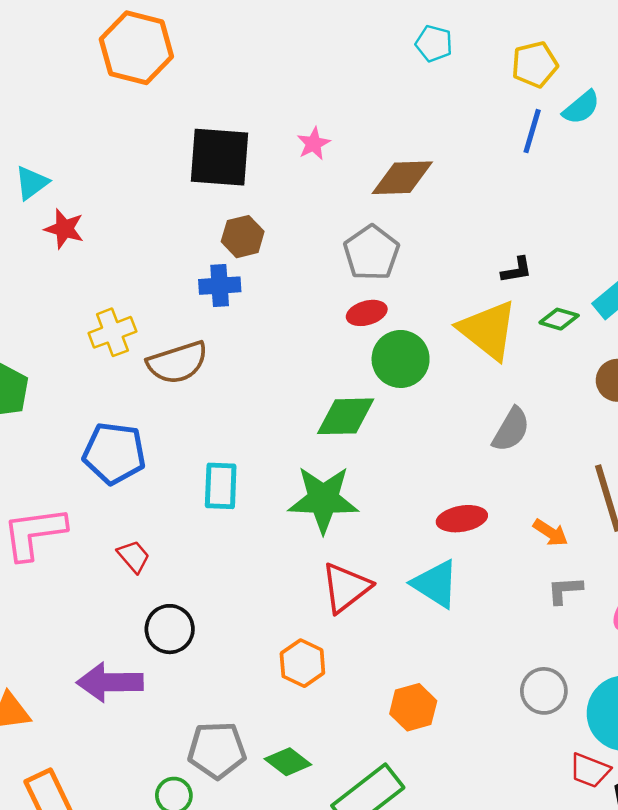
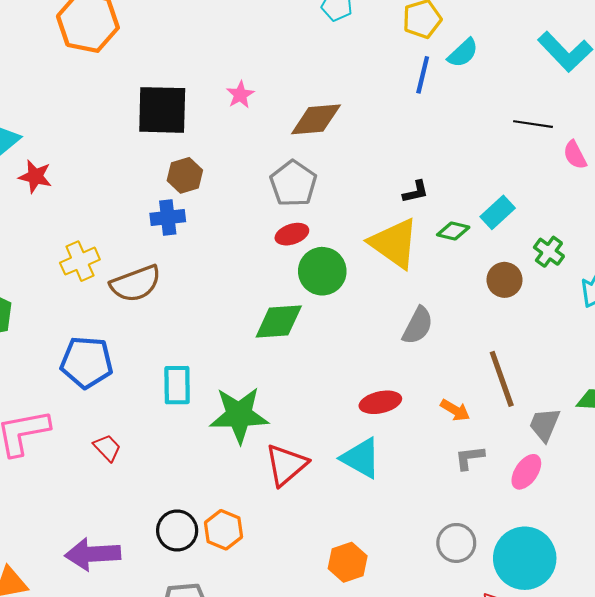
green star: (323, 499) -> (239, 415), moved
black circle: (170, 629) -> (177, 530), moved
orange hexagon: (302, 663) -> (223, 530), moved

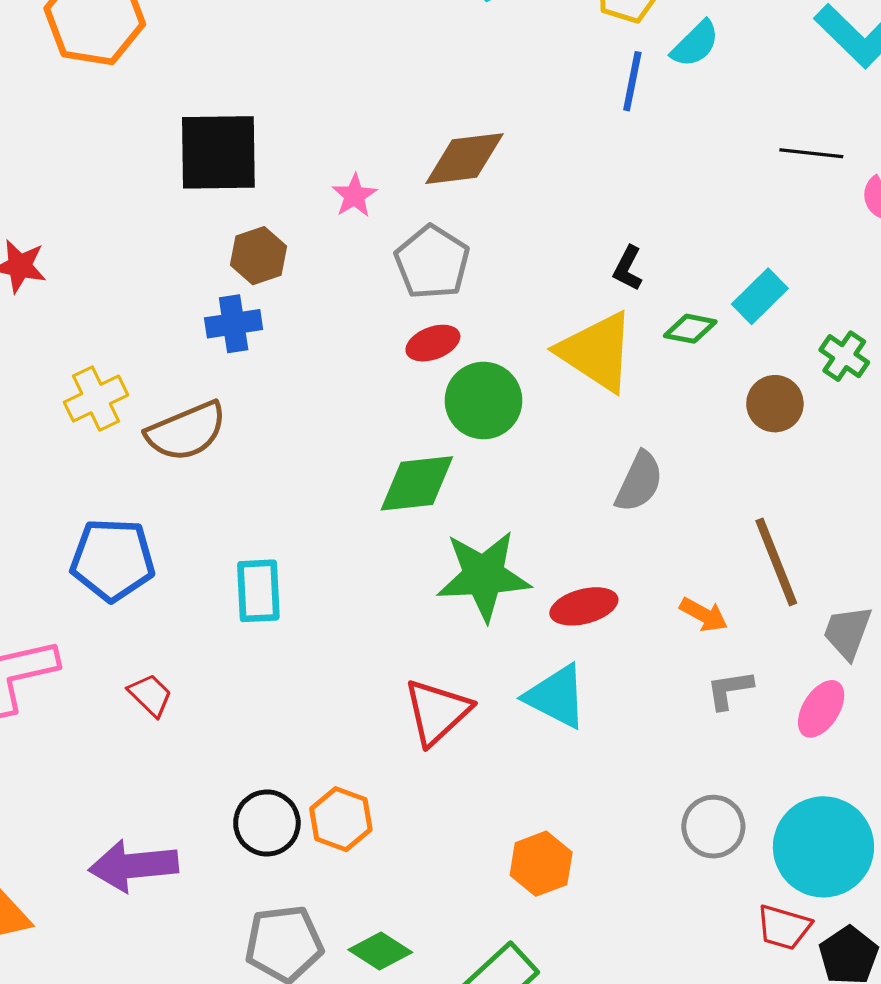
pink star: (240, 95) -> (354, 195), moved
black L-shape: (416, 192) -> (628, 268), turned 132
green star: (239, 415) -> (484, 576), moved

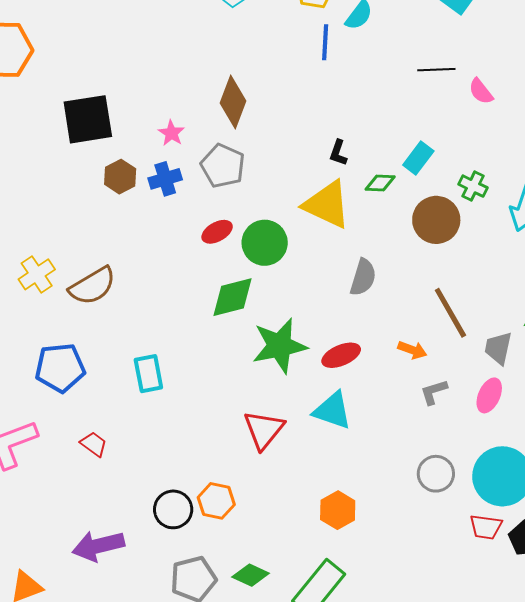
brown diamond: (464, 159) -> (233, 102), turned -54
blue cross: (234, 324) -> (165, 179), moved
red ellipse: (433, 343) -> (217, 232), moved
brown circle: (775, 404) -> (436, 220), size x1.4

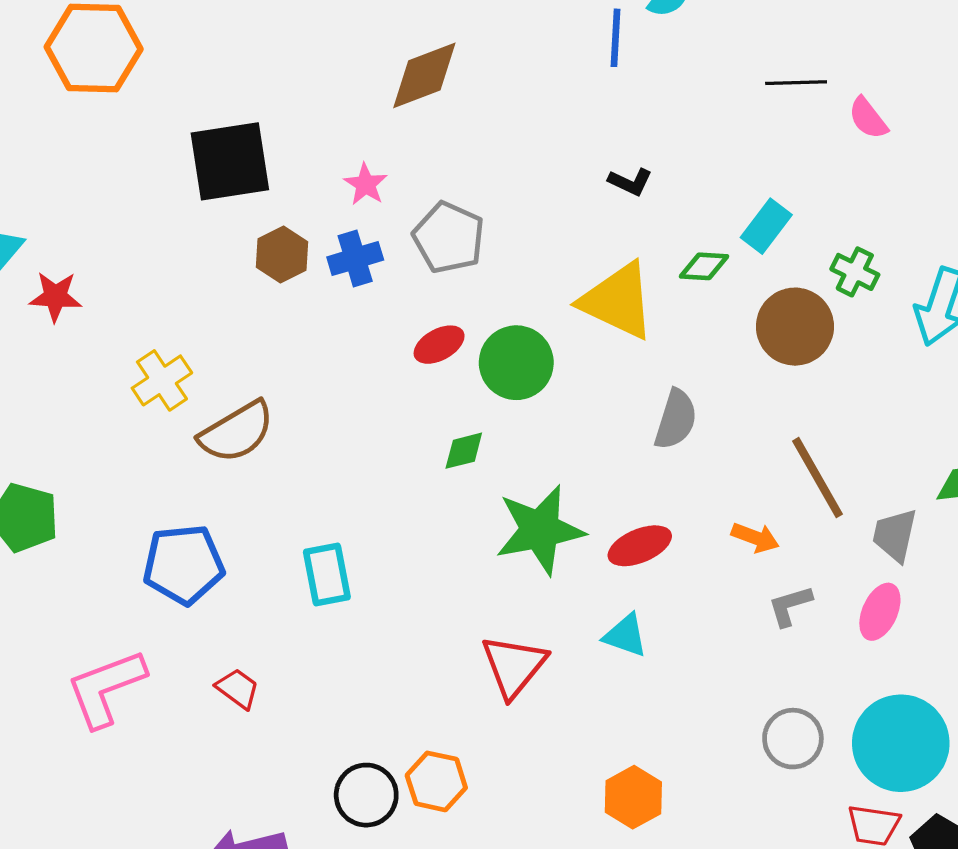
brown diamond: (233, 102) -> (424, 75), moved, turned 48
black L-shape: (338, 153) -> (630, 182), moved, turned -84
yellow cross: (37, 274) -> (162, 380), moved
green diamond: (232, 297) -> (464, 451), size x0.6
cyan triangle: (333, 411) -> (625, 635), size x0.7

